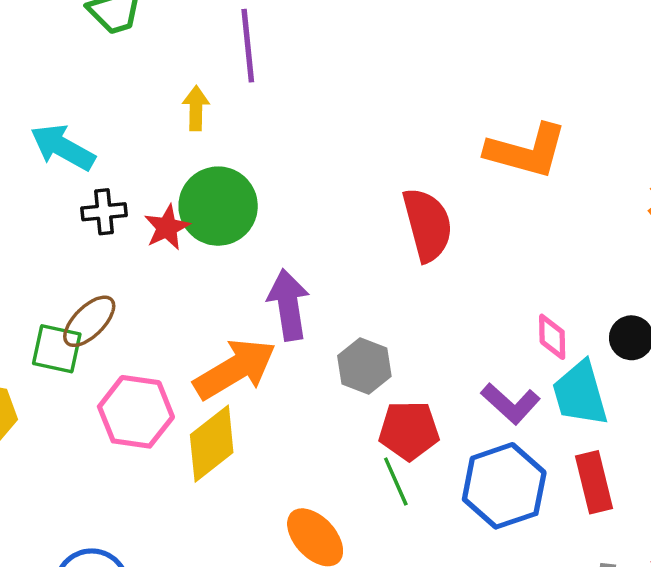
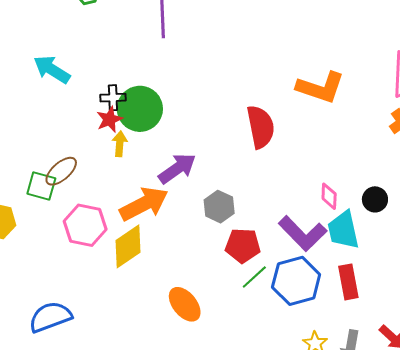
yellow arrow: (196, 108) -> (120, 144), moved
black cross: (104, 212) -> (113, 98), moved
purple arrow: (288, 305) -> (177, 169), turned 60
purple L-shape: (511, 403) -> (303, 233), size x1.4
green line: (396, 482) -> (254, 277), moved, turned 68

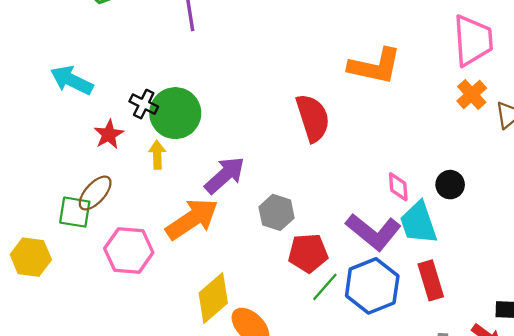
black cross: (113, 98) -> (144, 104), turned 35
red star: (109, 119) -> (109, 134), moved
yellow diamond: (128, 246) -> (213, 298), moved

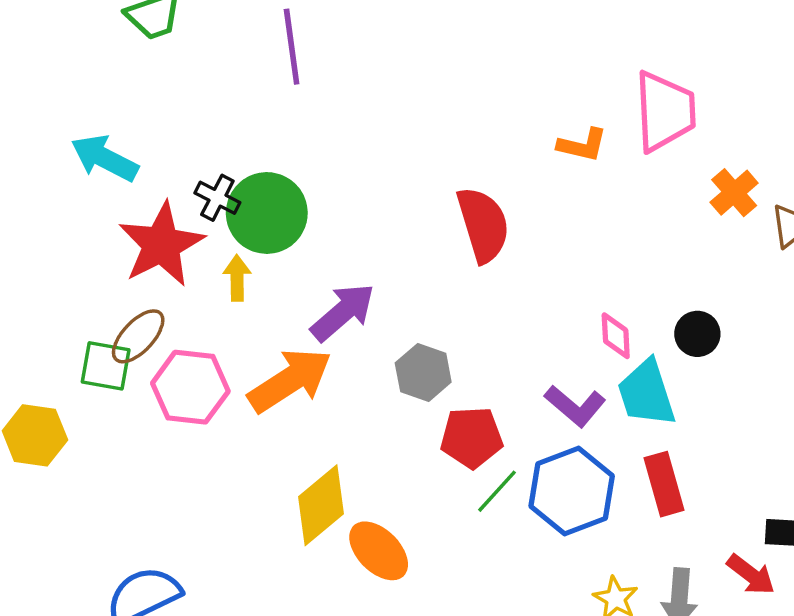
pink trapezoid: (473, 40) -> (665, 111), moved
orange L-shape: (375, 66) -> (582, 145), size x0.6
red star: (109, 134) -> (161, 245), size x1.8
purple L-shape: (373, 232) -> (575, 406), size x0.7
pink hexagon: (129, 251) -> (190, 387), moved

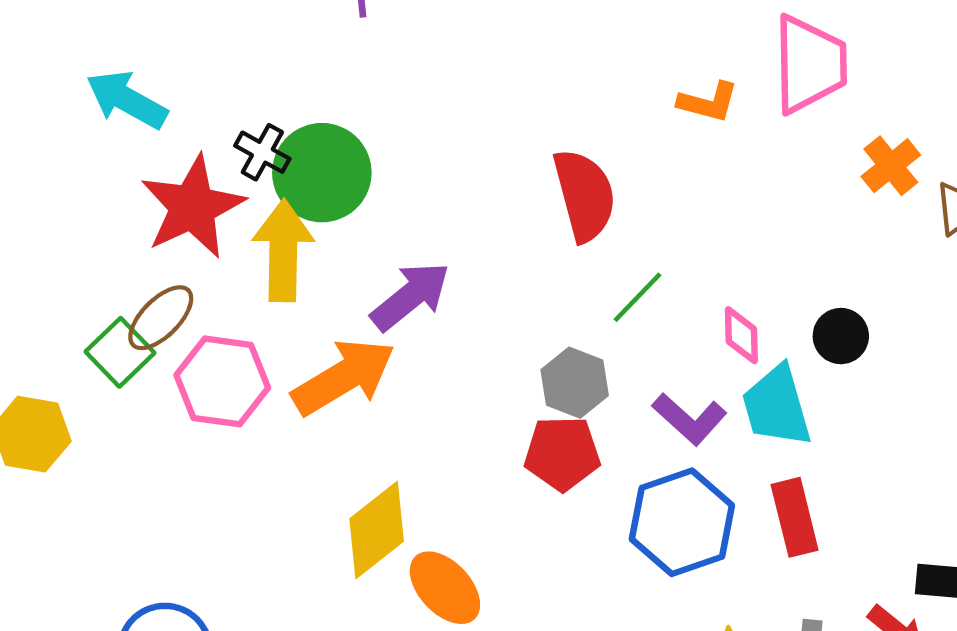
yellow arrow: (237, 278) -> (283, 251), size x1.8
green square: (106, 366) -> (120, 352), turned 34
gray hexagon: (423, 372) -> (575, 383), moved
green line: (497, 491) -> (637, 297), moved

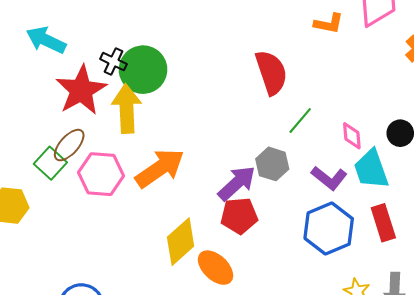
purple arrow: (411, 296) -> (237, 183), moved
red pentagon: (562, 453) -> (239, 216), moved

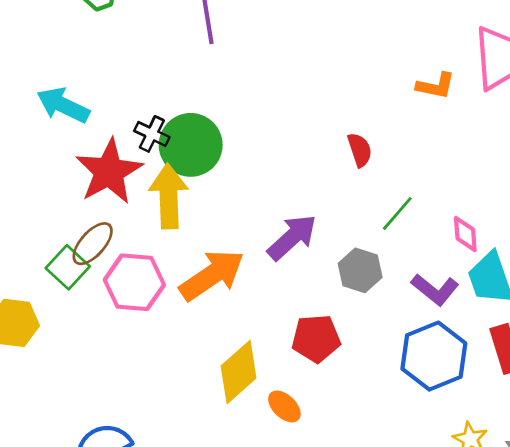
red semicircle: (271, 72) -> (360, 150), size x0.6
purple arrow: (237, 183) -> (292, 237), moved
orange ellipse: (216, 268) -> (284, 406), size x0.7

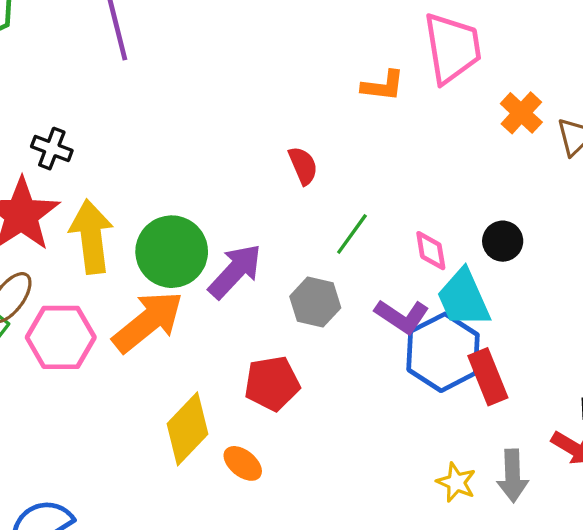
black cross: (152, 134) -> (52, 149), moved
green circle: (191, 145) -> (172, 252), moved
blue hexagon: (434, 356) -> (443, 352), moved

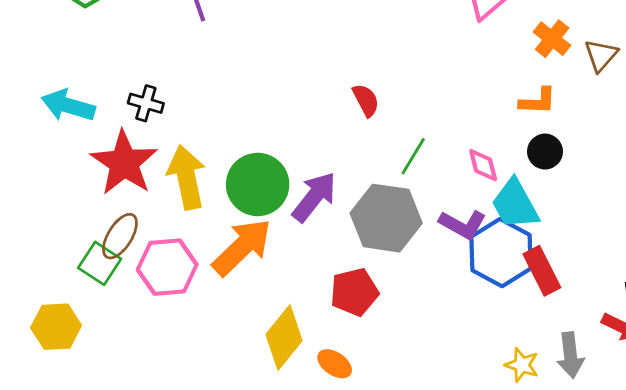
orange L-shape: (383, 86) -> (538, 101), moved
gray hexagon: (315, 302) -> (386, 218), size x1.6

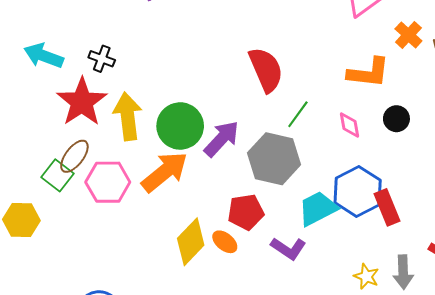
red semicircle: (366, 100) -> (266, 70), size x1.8
orange L-shape: (538, 101) -> (368, 73), moved, size x1.5
cyan trapezoid: (515, 204) -> (318, 209), moved, turned 87
purple L-shape: (463, 224) -> (288, 248), moved
orange ellipse: (335, 364) -> (225, 242), moved

